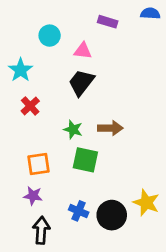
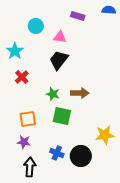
yellow star: (146, 203) -> (105, 135), moved, turned -30

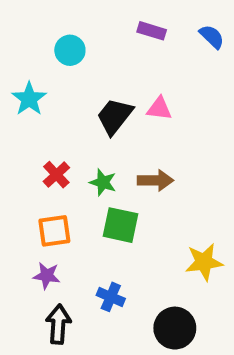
blue semicircle: (109, 10) -> (212, 37), moved, turned 40
pink triangle: (60, 37) -> (159, 109), moved
red cross: (22, 77) -> (56, 175), moved
black circle: (81, 156) -> (175, 328), moved

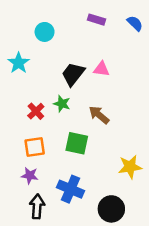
brown arrow: (155, 180) -> (99, 115), turned -140
green star: (103, 182) -> (62, 104), moved
blue cross: (111, 297) -> (71, 189), size x1.5

